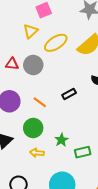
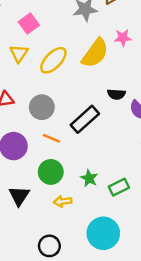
gray circle: (33, 65) -> (42, 107), moved
black rectangle: (69, 94) -> (85, 119), size x1.6

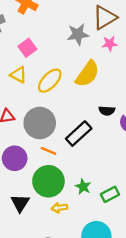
pink star: (123, 38) -> (110, 44), moved
yellow triangle: (19, 53) -> (18, 75), turned -36
gray circle: (42, 107) -> (40, 123), size x1.4
green circle: (51, 172) -> (48, 181), size x1.4

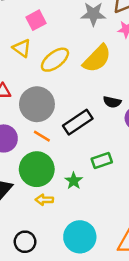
green rectangle: (110, 194) -> (102, 160), moved

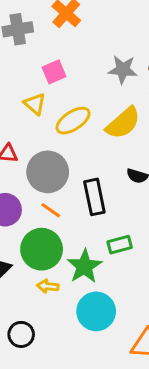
black rectangle: (78, 122) -> (94, 197), turned -72
green star: (74, 181) -> (84, 266), size x1.6
cyan circle: (80, 237) -> (96, 311), moved

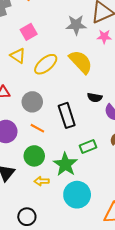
yellow semicircle: (123, 123) -> (81, 62), turned -85
gray circle: (48, 172) -> (32, 102), size x0.7
green circle: (42, 249) -> (34, 156), size x0.7

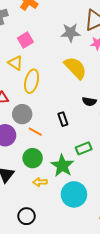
yellow ellipse: (46, 64) -> (32, 81), moved, turned -35
gray circle: (32, 102) -> (22, 114), moved
black rectangle: (67, 115) -> (63, 119), size x0.6

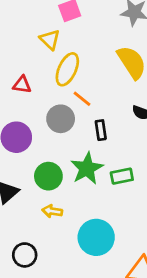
gray circle: (22, 114) -> (61, 119), moved
orange line: (35, 132) -> (82, 99), moved
green star: (62, 166) -> (87, 168), moved

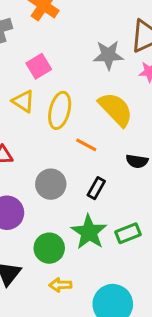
yellow ellipse: (67, 69) -> (60, 110), moved
orange line: (82, 99) -> (86, 145), moved
black rectangle: (101, 130) -> (96, 188), turned 48

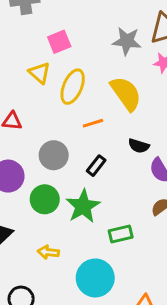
orange line: (86, 145) -> (93, 123), turned -54
green rectangle: (128, 233) -> (121, 234), moved
green circle: (49, 248) -> (45, 199), moved

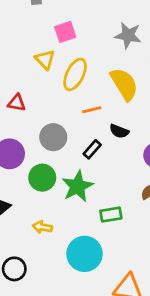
black semicircle: (139, 146) -> (119, 131), moved

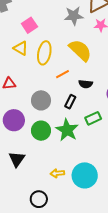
green rectangle: (111, 215) -> (93, 118), moved
yellow arrow: (42, 227) -> (57, 173), moved

